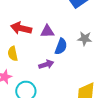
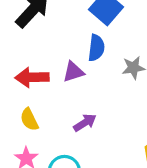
blue semicircle: (61, 46) -> (96, 48), moved

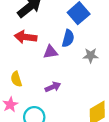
red arrow: (32, 77) -> (26, 37), moved

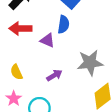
purple triangle: (50, 52) -> (47, 40), turned 40
gray star: (91, 55) -> (90, 63), moved, size x1.6

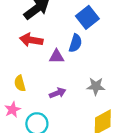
purple triangle: (47, 40) -> (57, 57), turned -35
gray star: (90, 63) -> (96, 86), size x0.7

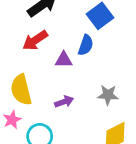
red arrow: (31, 40) -> (35, 40), turned -45
yellow semicircle: (20, 83) -> (21, 90), size x1.6

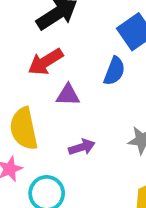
purple triangle: (64, 60) -> (68, 95), moved

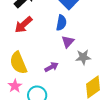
purple triangle: (68, 95) -> (68, 42), moved, turned -40

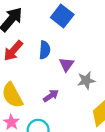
blue semicircle: (61, 23) -> (45, 50), moved

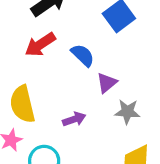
blue semicircle: (45, 50) -> (83, 55), turned -66

